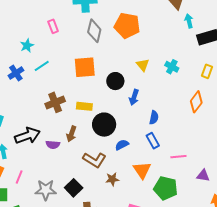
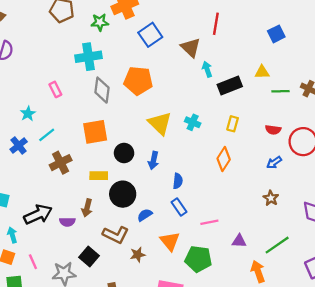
yellow triangle: (143, 65) -> (160, 123), size x1.6
black circle: (115, 81) -> (124, 153), moved
brown cross: (55, 102) -> (61, 163), moved
pink line: (19, 177) -> (33, 262), turned -40
black square: (74, 188) -> (89, 256), moved

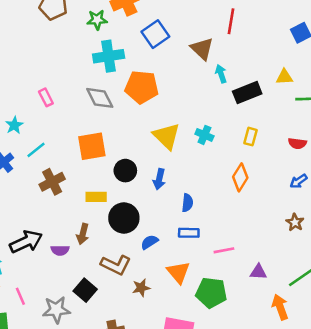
cyan cross: (88, 57) -> (109, 56), moved
gray diamond: (102, 90) -> (100, 98), turned -35
blue rectangle: (179, 207) -> (189, 233), turned -54

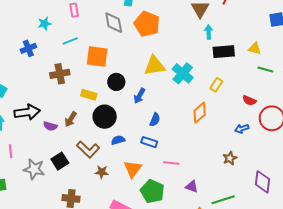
cyan cross: (204, 135) -> (183, 73), size x1.5
yellow triangle: (167, 136) -> (154, 66), turned 50
cyan line: (36, 150) -> (70, 41), moved

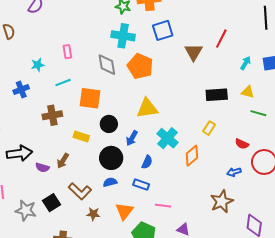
cyan arrow: (209, 32) -> (246, 63), moved, turned 32
cyan cross: (183, 73) -> (167, 138), moved
black circle: (105, 117) -> (111, 158), moved
brown star: (230, 158) -> (222, 201), size x1.6

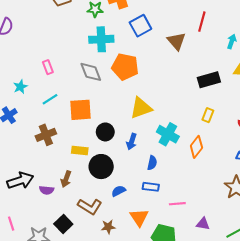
black circle: (111, 158) -> (101, 167), moved

